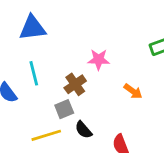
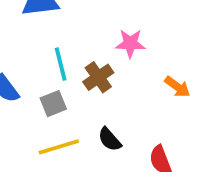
cyan line: (34, 73) -> (61, 64), moved
gray square: (64, 109) -> (53, 104), moved

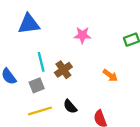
pink star: (130, 43) -> (82, 35), moved

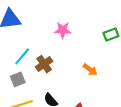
cyan line: (41, 62) -> (22, 56), turned 54

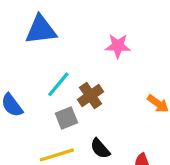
gray square: (18, 79) -> (66, 118), moved

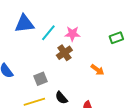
cyan line: (58, 84) -> (48, 33), moved
brown cross: (91, 96) -> (64, 53), moved

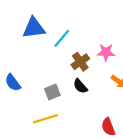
pink star: (72, 34) -> (106, 52), moved
black semicircle: (61, 98) -> (80, 86), moved

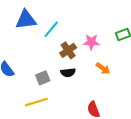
black semicircle: (80, 86) -> (68, 73), turned -56

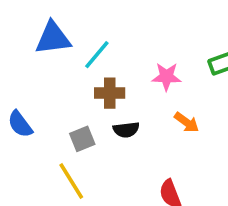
brown cross: (68, 50) -> (110, 93), moved, turned 35
yellow line: (36, 102) -> (71, 181), turned 75

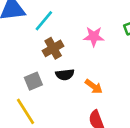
brown cross: (110, 93) -> (53, 48), turned -30
orange arrow: (187, 122) -> (94, 86), moved

